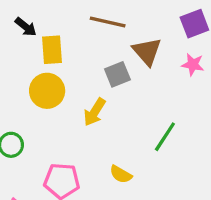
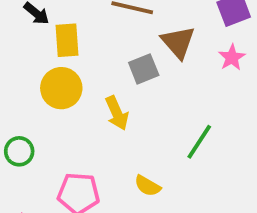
pink star: (193, 65) -> (232, 57), turned 30
yellow arrow: (95, 112) -> (117, 113), turned -56

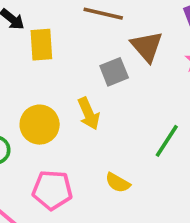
yellow circle: (61, 88) -> (40, 125), moved

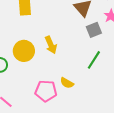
gray square: (114, 72) -> (94, 30), moved
pink pentagon: (52, 190) -> (46, 91), moved

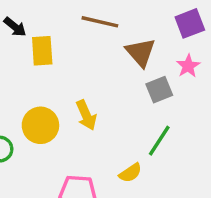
yellow semicircle: (67, 83) -> (130, 173), moved, turned -64

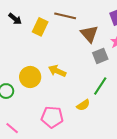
yellow rectangle: (42, 51) -> (40, 27), moved, turned 30
yellow arrow: (86, 115) -> (57, 71), turned 138

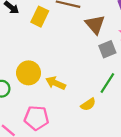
yellow arrow: (57, 71) -> (56, 83), moved
pink pentagon: (52, 117) -> (36, 118), moved

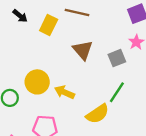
brown triangle: (95, 24) -> (83, 50), moved
yellow semicircle: (88, 104) -> (97, 114), size x1.5

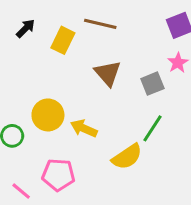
black arrow: (20, 16) -> (26, 28), turned -84

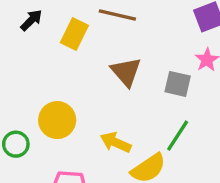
gray square: (152, 84) -> (178, 84), turned 35
yellow arrow: (84, 128) -> (116, 142), moved

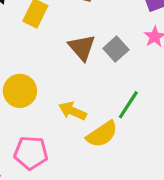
gray square: (178, 84) -> (116, 49), moved, turned 35

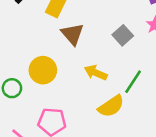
brown triangle: (82, 48) -> (73, 34), moved
yellow arrow: (73, 111) -> (96, 73), moved

